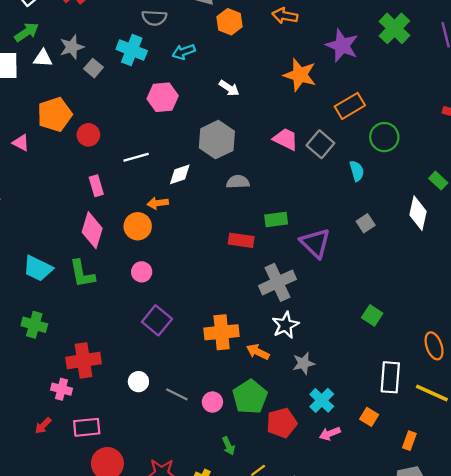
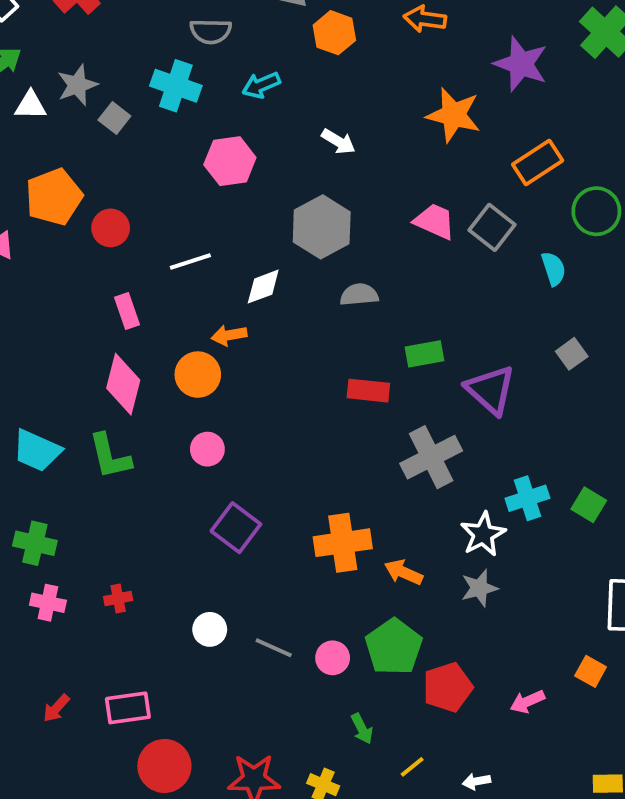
white star: (285, 325) -> (483, 534), moved
red cross: (84, 360) -> (118, 598), size x0.5
pink cross: (61, 389) -> (48, 603), moved
cyan cross: (322, 400) -> (527, 498), moved, turned 30

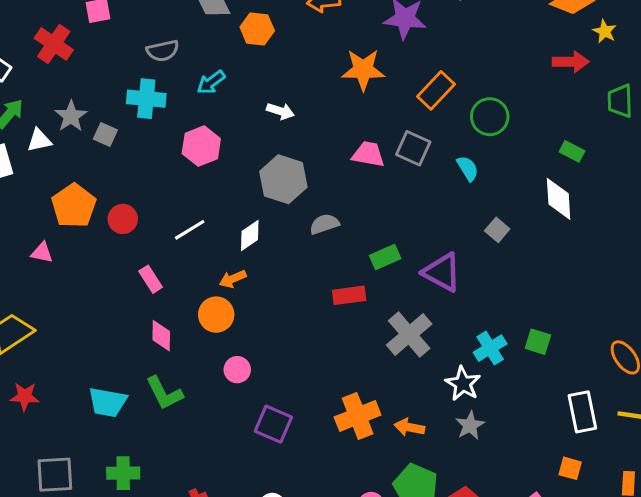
pink diamond: (123, 384) -> (161, 336), size x0.7

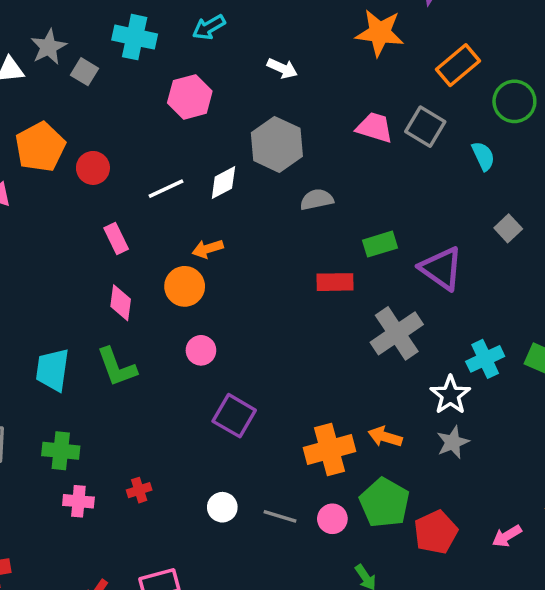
white diamond: (250, 235) -> (223, 183), moved
cyan trapezoid: (108, 402) -> (53, 370), turned 81
orange cross: (358, 416) -> (329, 450), moved

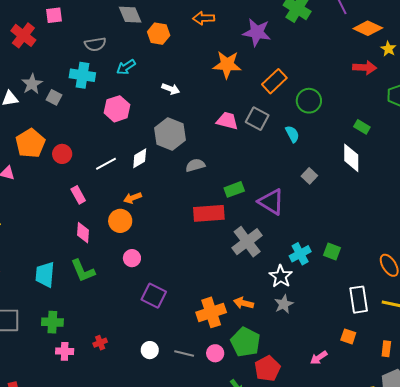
red rectangle: (335, 282) -> (209, 213), size x1.4
red pentagon: (436, 532) -> (267, 368), moved

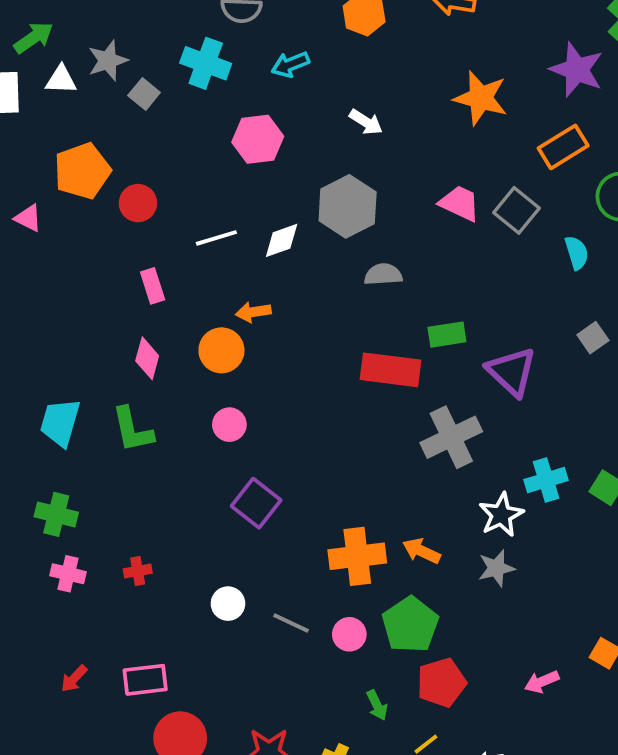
purple star: (257, 32) -> (577, 70), moved

